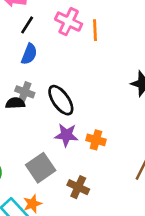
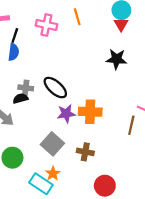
orange line: (95, 30) -> (77, 17), moved
blue semicircle: (29, 54) -> (14, 52), moved
orange cross: (96, 140) -> (90, 112), size x1.5

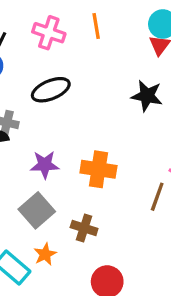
black ellipse: (55, 88) -> (51, 90), moved, turned -70
purple star: (66, 114) -> (45, 165), moved
orange star: (53, 173) -> (45, 254), moved

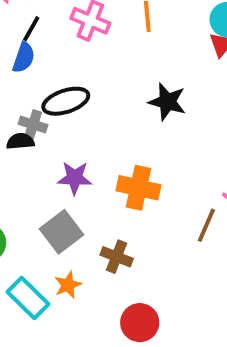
black ellipse: (51, 90) -> (66, 101), moved
black star: (147, 96) -> (167, 102), moved

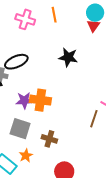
orange cross: (138, 188) -> (40, 100), moved
gray square: (61, 232) -> (20, 129), turned -30

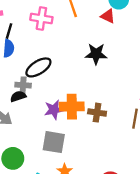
red triangle: (93, 26) -> (108, 16), moved, turned -32
brown cross: (49, 139) -> (97, 113), moved

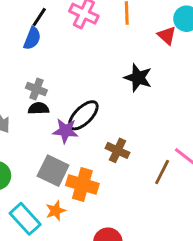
black ellipse: (38, 67) -> (83, 115), moved, turned -30
black semicircle: (18, 96) -> (39, 108), moved
orange cross: (72, 107) -> (82, 184), moved

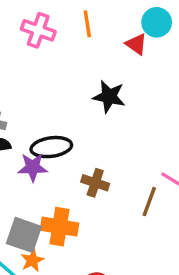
black ellipse: (83, 115) -> (51, 147), turned 44
gray square: (53, 171) -> (24, 235), moved

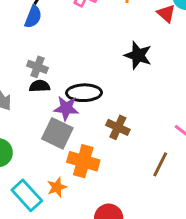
brown line: (149, 202) -> (160, 164), moved
gray square: (24, 235) -> (57, 133), moved

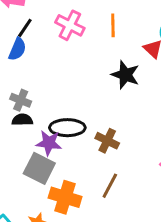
black star: (138, 55) -> (125, 75), moved
brown cross: (118, 127) -> (107, 141), moved
brown line: (160, 164) -> (110, 186), moved

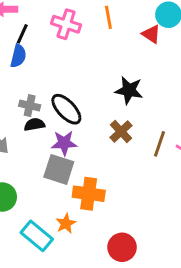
black star: (125, 75) -> (129, 90), moved
black ellipse: (67, 128) -> (66, 109), moved, turned 56
brown cross: (107, 141) -> (121, 131), turned 30
brown line: (110, 186) -> (159, 144), moved

